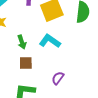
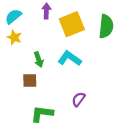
brown square: (26, 63) -> (30, 81), moved

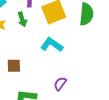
green arrow: (39, 60) -> (22, 19), moved

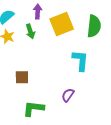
cyan L-shape: (52, 45) -> (80, 61), moved, turned 60

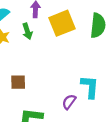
cyan L-shape: (80, 61) -> (90, 87), moved

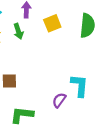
yellow square: (62, 23) -> (52, 23), size x0.7

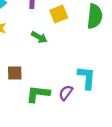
green arrow: (18, 31) -> (39, 37), moved, turned -42
green L-shape: (22, 115) -> (38, 94), moved

